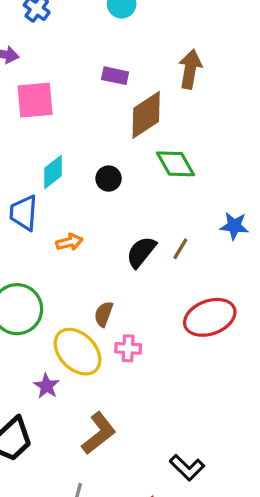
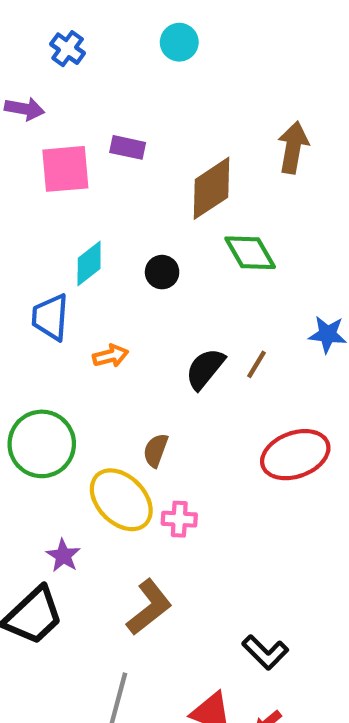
brown arrow: (190, 69) -> (293, 147), moved
purple rectangle: (115, 76) -> (128, 147), moved
pink cross: (128, 348) -> (179, 519), moved
purple star: (46, 386) -> (63, 556), moved

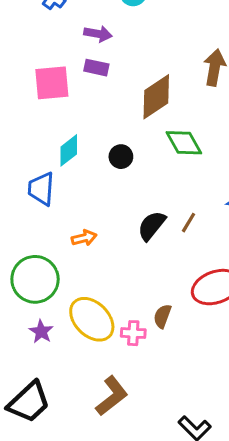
purple arrow: (25, 109) -> (98, 34), moved
orange arrow: (111, 356) -> (84, 238), moved
brown semicircle: (156, 450) -> (162, 316), moved
purple star: (63, 556) -> (41, 332), moved

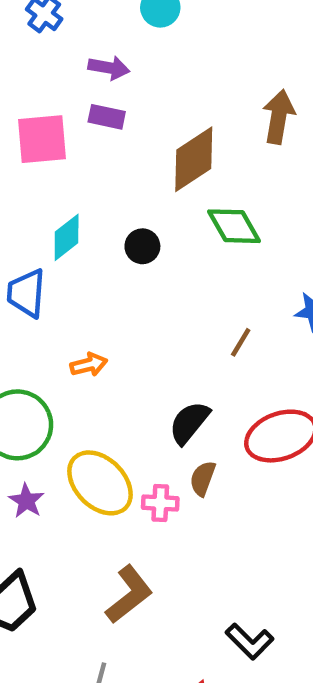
black semicircle: (152, 226) -> (189, 423), moved

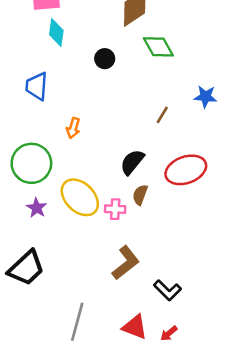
cyan diamond: (67, 237) -> (56, 32), moved, turned -44
orange arrow: (89, 365) -> (73, 128), turned 120
brown L-shape: (129, 595) -> (126, 263), moved

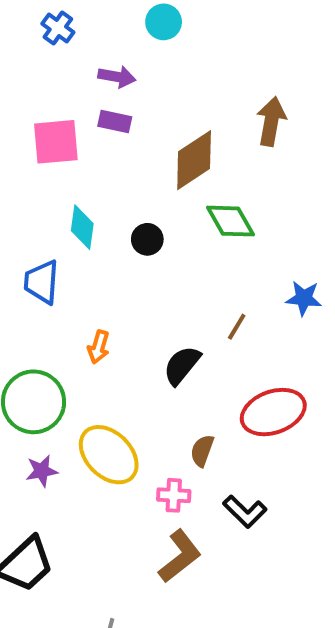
cyan diamond: (56, 32) -> (82, 227), moved
black semicircle: (132, 162) -> (182, 365), moved
purple star: (37, 208) -> (42, 471), turned 30
pink cross: (115, 209) -> (174, 495), moved
black L-shape: (168, 290) -> (245, 512), moved

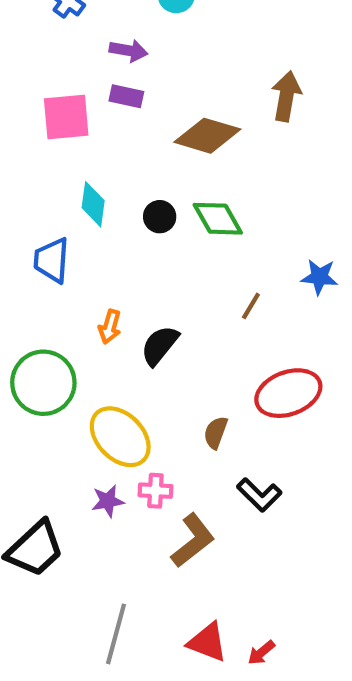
brown diamond: (194, 160) -> (207, 136), turned 50
green diamond: (231, 221) -> (218, 219), moved
black semicircle: (182, 365) -> (160, 345), moved
purple star: (42, 471) -> (108, 501), moved
pink cross: (174, 495) -> (155, 491), moved

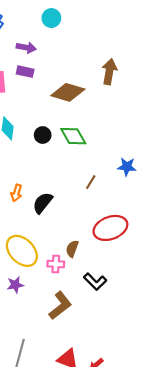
pink cross: (155, 491) -> (56, 264), moved

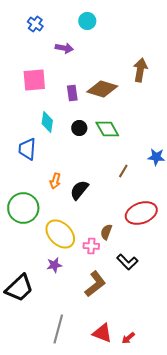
purple rectangle: (25, 72) -> (72, 93), moved, turned 70

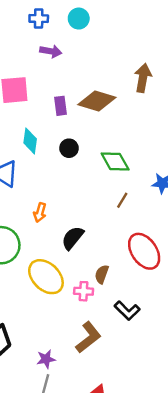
blue cross: (35, 24) -> (39, 19), moved, turned -35
green diamond: (107, 129) -> (115, 162), moved
black semicircle: (79, 190) -> (73, 238), moved
red ellipse: (141, 213) -> (144, 251), turned 76
purple star: (54, 265) -> (46, 359), moved

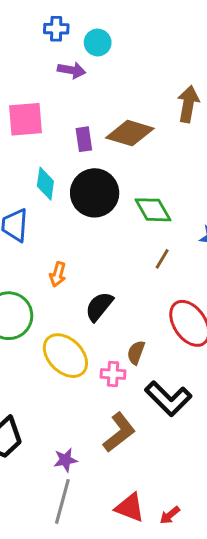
cyan circle: (79, 19) -> (98, 43), moved
black circle: (69, 148) -> (95, 193), size x2.0
black L-shape: (127, 311) -> (168, 399), size x1.4

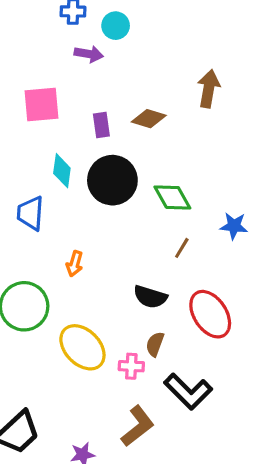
brown diamond: (130, 133) -> (149, 119), size x0.7
black semicircle: (99, 306) -> (150, 297), moved, turned -112

